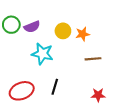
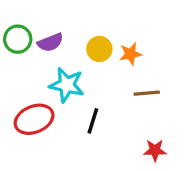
black line: (55, 87) -> (93, 121), moved
red ellipse: (22, 91) -> (34, 119), moved

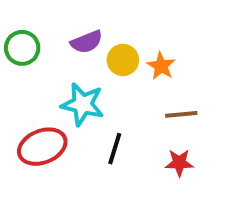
purple semicircle: (50, 42) -> (87, 42), moved
orange star: (130, 54) -> (161, 66), turned -30
red star: (155, 150) -> (179, 163), moved

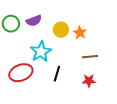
purple semicircle: (87, 42) -> (34, 21), moved
cyan star: (83, 104) -> (41, 52), turned 30

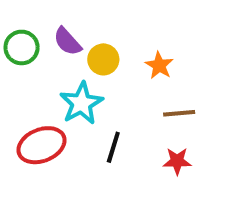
purple semicircle: (34, 21) -> (67, 41), turned 70
yellow circle: (61, 30) -> (103, 59), moved

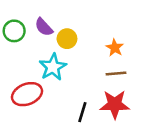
orange star: (159, 65) -> (115, 48), moved
black line: (113, 147) -> (82, 112), moved
red star: (177, 161) -> (115, 104), size x1.6

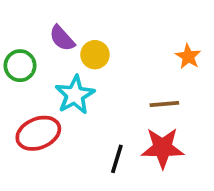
green circle: (14, 31) -> (20, 66), moved
orange star: (115, 48) -> (188, 56), moved

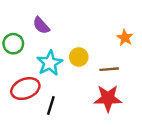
yellow circle: (95, 55) -> (79, 57), moved
black line: (117, 159) -> (51, 106), moved

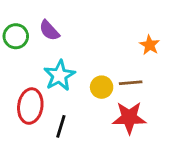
green circle: (13, 44) -> (16, 36), moved
yellow circle: (79, 57) -> (102, 87), moved
red ellipse: (25, 89) -> (30, 106), turned -60

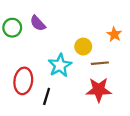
cyan star: (59, 75) -> (60, 65), moved
yellow circle: (102, 87) -> (83, 47), moved

